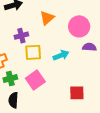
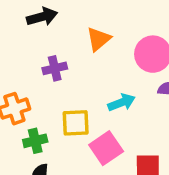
yellow square: (33, 52) -> (76, 123), moved
pink square: (35, 80) -> (106, 148), moved

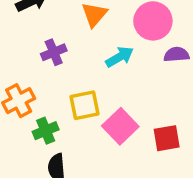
cyan arrow: (122, 102) -> (120, 57), moved

